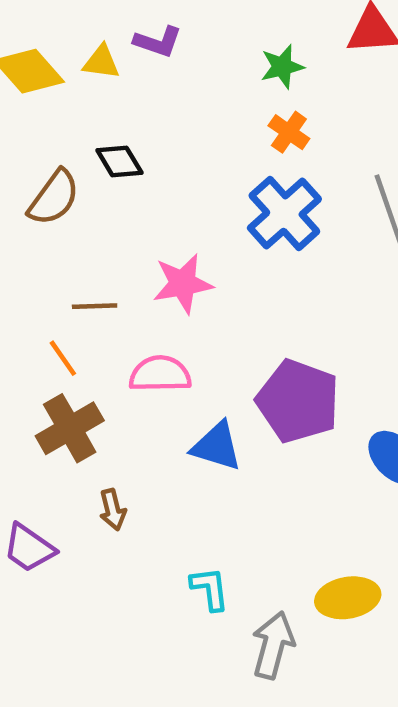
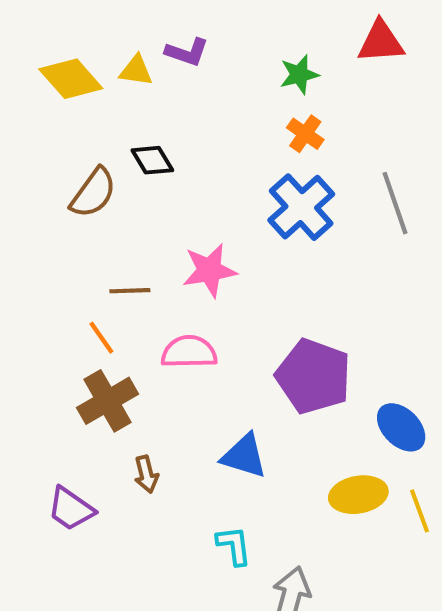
blue triangle: (217, 446) -> (244, 456), moved
yellow ellipse: (348, 598) -> (358, 495), moved

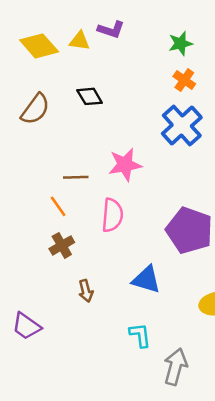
brown semicircle: (93, 193) -> (35, 109), moved
pink semicircle: (189, 352) -> (112, 215), turned 96
brown cross: (107, 401) -> (62, 245), size x0.7
purple trapezoid: (71, 509) -> (26, 326), moved

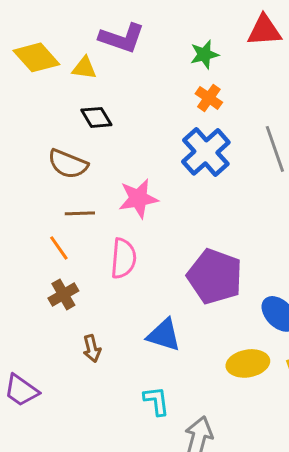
purple L-shape: (111, 30) -> (122, 38), size x1.4
yellow triangle: (80, 41) -> (84, 68), moved
brown semicircle: (35, 109) -> (68, 164), moved, turned 76

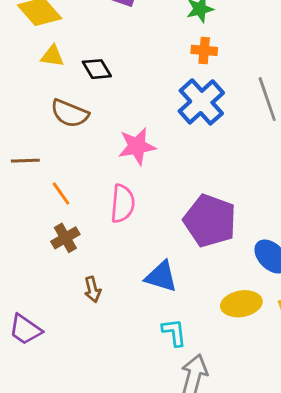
yellow triangle: (84, 68) -> (52, 56), moved
orange cross: (209, 98) -> (204, 50), turned -30
brown line: (80, 213) -> (25, 161), moved
cyan L-shape: (156, 401) -> (174, 332), moved

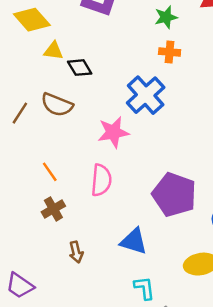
yellow triangle: (52, 56) -> (53, 51), moved
blue cross: (201, 102) -> (146, 95), moved
brown line: (25, 161) -> (20, 113), moved, turned -55

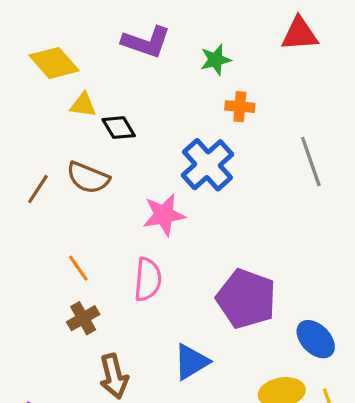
green star: (166, 17) -> (216, 60), moved
blue triangle: (134, 241) -> (191, 362), turned -48
brown arrow: (76, 252) -> (114, 376), size x1.5

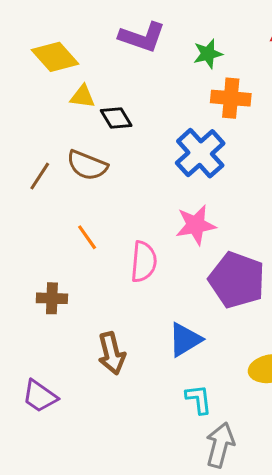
orange cross: (240, 107) -> (231, 98), size x1.4
pink star: (164, 215) -> (196, 225), moved
orange line: (78, 268) -> (87, 237), moved
brown cross: (83, 318) -> (52, 298), moved, turned 32

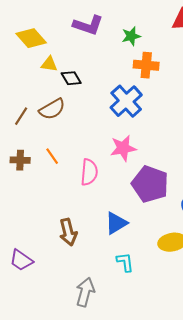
brown semicircle: (87, 165) -> (52, 109), turned -52
brown cross: (52, 298) -> (20, 160), moved
gray arrow: (220, 445) -> (85, 292), moved

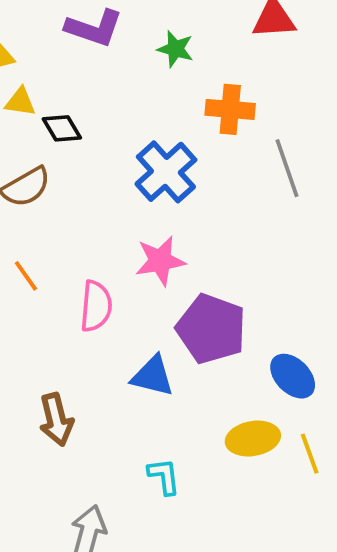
green star: (131, 36) -> (175, 49), turned 30
orange cross: (146, 65) -> (230, 109), moved
blue triangle: (116, 223) -> (153, 376), moved, turned 45

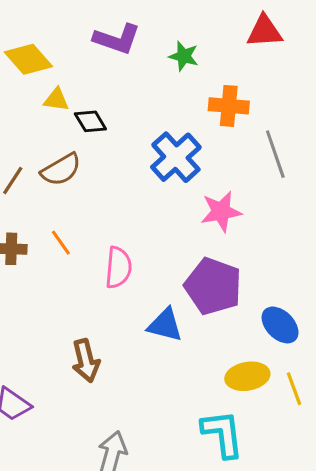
pink star: (160, 261) -> (221, 212), moved
cyan L-shape: (164, 476) -> (223, 434), moved, size x1.6

